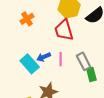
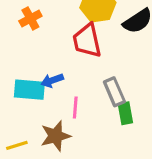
pink line: (61, 59) -> (75, 108), moved
cyan rectangle: (30, 64) -> (29, 90), turned -48

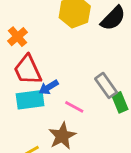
red trapezoid: (87, 41) -> (28, 70), moved
pink line: (75, 108) -> (74, 107), turned -54

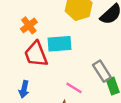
blue arrow: (49, 87) -> (24, 89), moved, turned -49
cyan rectangle: (30, 100) -> (60, 44), moved

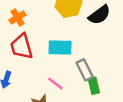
cyan rectangle: (60, 44) -> (60, 48), moved

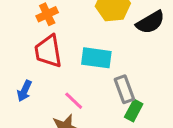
pink line: (55, 83) -> (74, 101), moved
green rectangle: (94, 86) -> (134, 110), turned 35

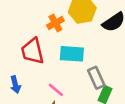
orange cross: (47, 14) -> (55, 23), moved
blue arrow: (24, 91) -> (15, 85), turned -35

